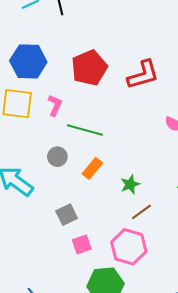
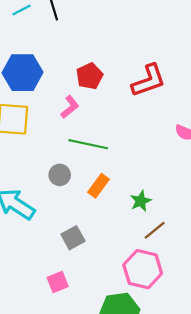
red pentagon: (89, 68) -> (89, 76), size x0.7
pink L-shape: (55, 105) -> (70, 107), moved, turned 30
pink square: (82, 244) -> (58, 282), moved

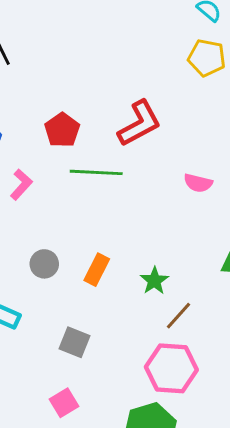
pink L-shape: (70, 107) -> (21, 185), moved
green line: (88, 144) -> (96, 172), moved
gray square: (73, 238) -> (75, 342), turned -30

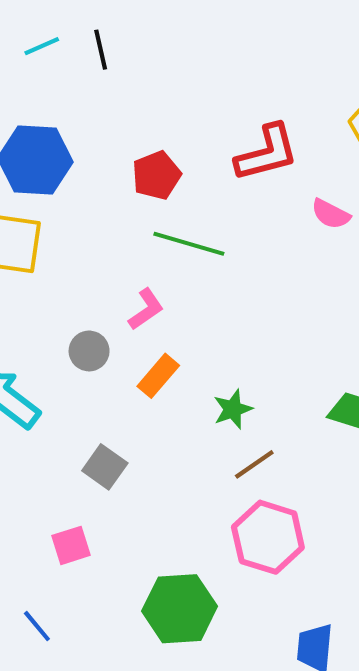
red L-shape: (139, 123) -> (267, 153), moved
pink semicircle: (198, 183) -> (331, 214), moved
pink L-shape: (21, 185) -> (146, 309), moved
pink hexagon: (171, 368) -> (268, 537), moved

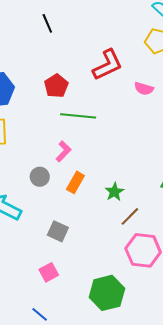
black line: (101, 50) -> (47, 23), moved

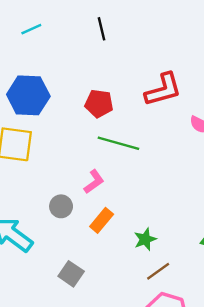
red pentagon: (56, 86) -> (99, 104), turned 30

